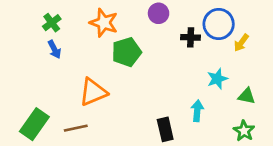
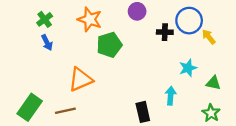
yellow arrow: (241, 43) -> (209, 37), turned 105

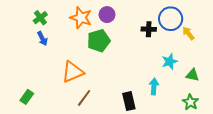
purple circle: (137, 11) -> (107, 15), moved
green rectangle: (30, 107) -> (27, 97), size x0.6
brown line: (65, 111) -> (84, 98), moved, turned -42

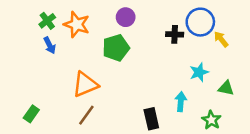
orange star: (81, 18) -> (77, 24), moved
brown line: (84, 98) -> (86, 115), moved
green star: (190, 102) -> (211, 120), moved

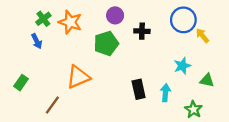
black cross: (175, 34) -> (142, 31), moved
blue arrow: (50, 45) -> (37, 41), moved
green rectangle: (31, 114) -> (21, 83), moved
brown line: (86, 115) -> (52, 105), moved
black rectangle: (151, 119) -> (139, 89), moved

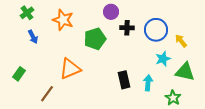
purple circle: (115, 15) -> (111, 12), moved
green cross: (43, 19) -> (27, 13), moved
blue circle: (183, 20) -> (156, 30), moved
yellow arrow: (202, 36) -> (181, 41), moved
green triangle: (207, 80) -> (185, 72), size x1.5

